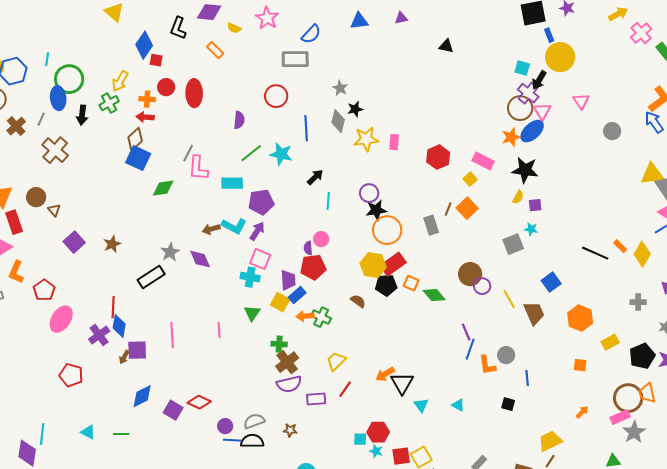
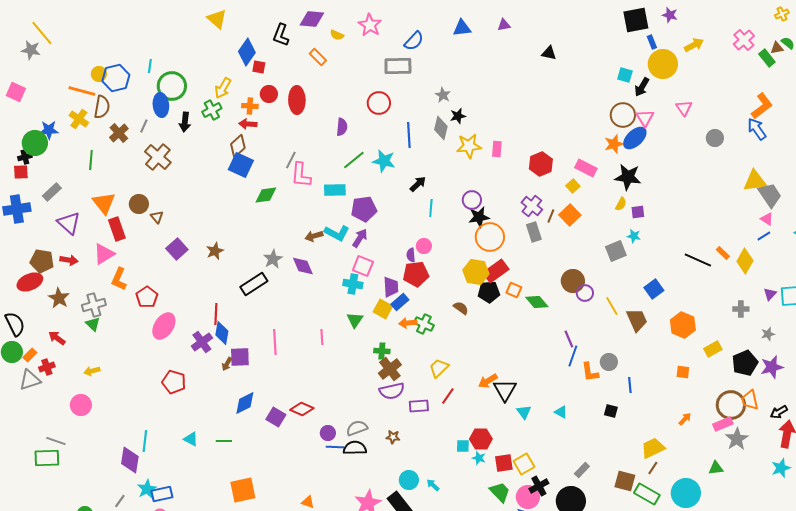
yellow arrow: (618, 14) -> (694, 45), moved
purple cross: (528, 93) -> (532, 206), moved

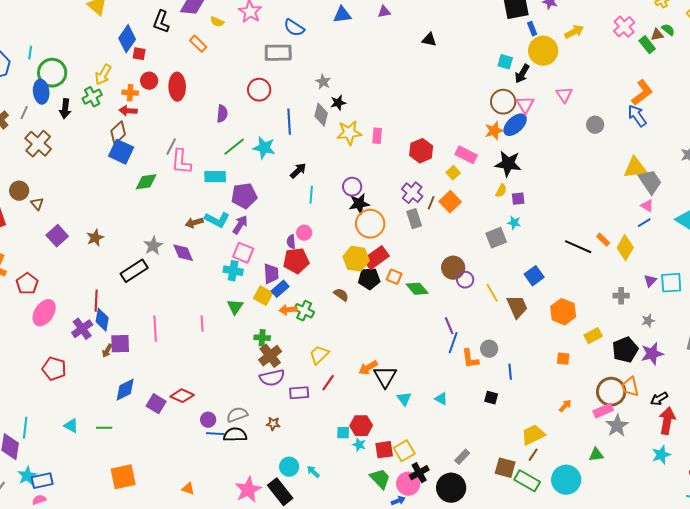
blue semicircle: (414, 41) -> (294, 28), turned 80

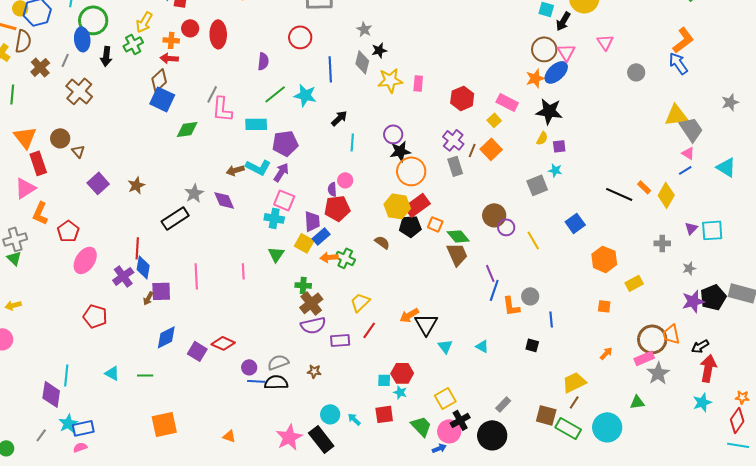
brown trapezoid: (517, 307) -> (457, 254), moved
black pentagon: (625, 350) -> (713, 297), moved
red square: (384, 450) -> (384, 414), moved

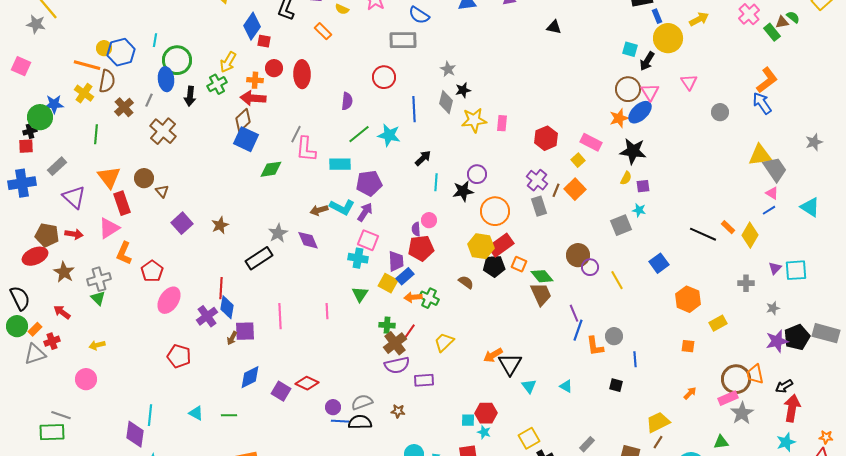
red arrow: (169, 58) -> (253, 98), size x1.4
black star: (400, 151) -> (463, 191), moved
red line: (369, 330) -> (409, 332), moved

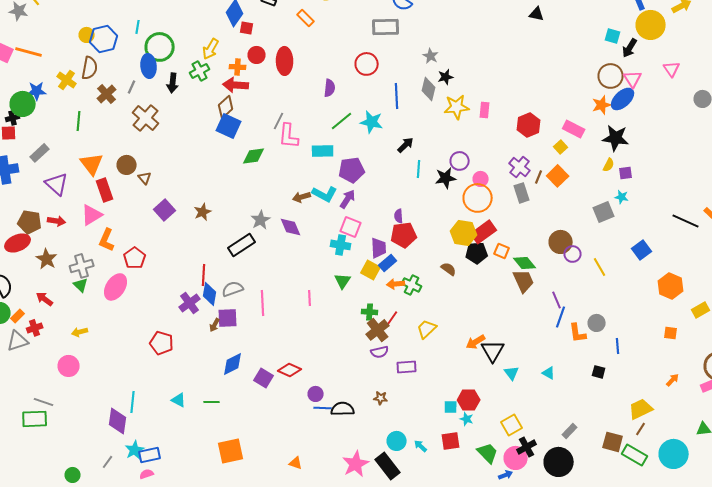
orange line: (87, 65) -> (29, 52), moved
pink circle: (429, 220) -> (481, 179), moved
pink ellipse: (169, 300) -> (116, 287), moved
purple semicircle: (397, 365) -> (380, 352), size x0.7
gray semicircle: (362, 402) -> (233, 289), moved

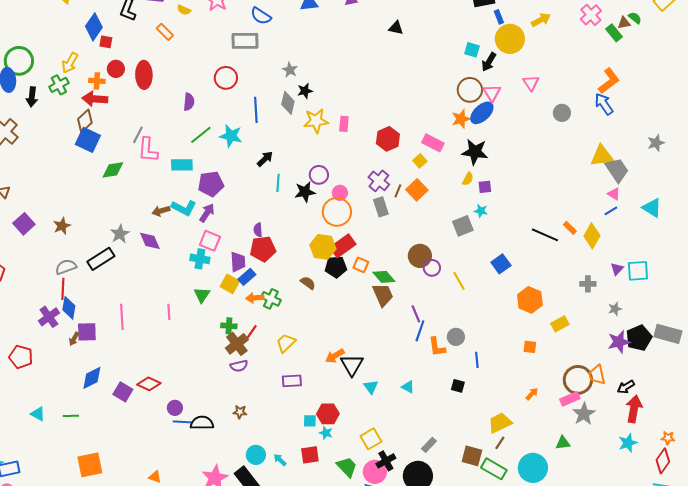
gray semicircle: (233, 289) -> (66, 267), moved
purple rectangle: (407, 367) -> (292, 381), moved

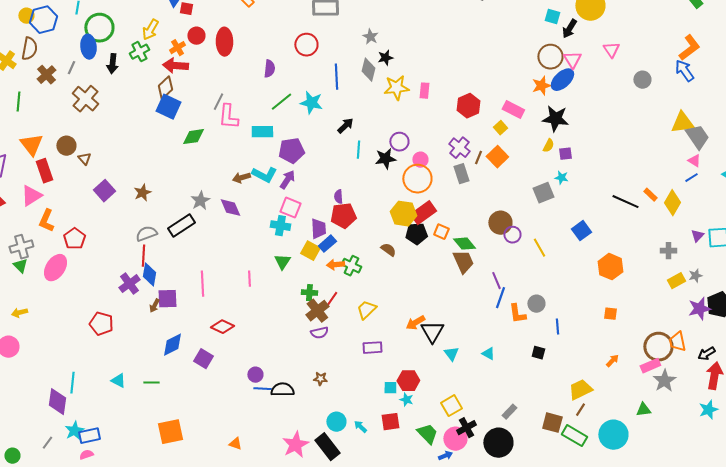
orange cross: (97, 81) -> (177, 48), turned -35
yellow rectangle: (560, 324) -> (676, 281), moved
red diamond: (149, 384) -> (222, 327), moved

